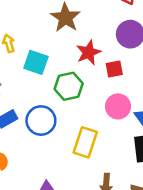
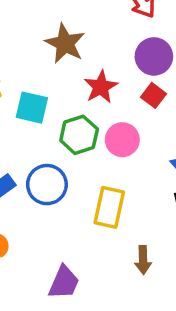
red square: (114, 69) -> (154, 95), moved, turned -36
pink circle: (118, 106) -> (122, 140), moved

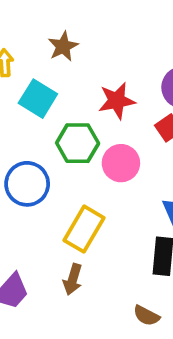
brown star: (65, 44) -> (63, 46), moved, size x0.7
brown arrow: (143, 260) -> (73, 279), moved

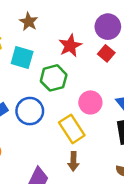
pink circle: (121, 163) -> (90, 102), moved
yellow rectangle: (84, 229) -> (72, 129), turned -48

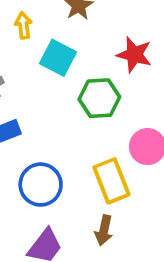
red star: (70, 46) -> (134, 55), turned 30
blue circle: (30, 111) -> (41, 185), moved

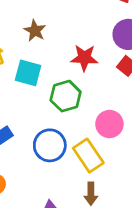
blue circle: (41, 185) -> (50, 145), moved

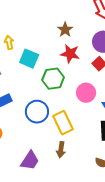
brown star: (35, 31) -> (65, 30), moved
pink circle: (109, 124) -> (86, 93), moved

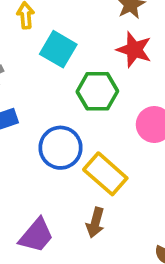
yellow rectangle: (63, 123) -> (105, 174), turned -30

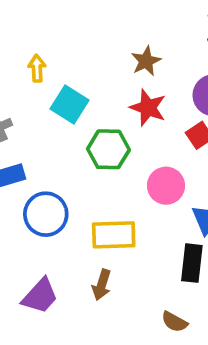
blue circle: (60, 148) -> (46, 214), moved
yellow rectangle: (105, 174) -> (114, 235), turned -45

